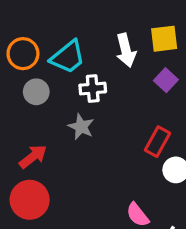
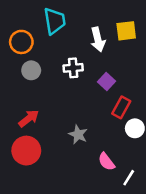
cyan trapezoid: (68, 57) -> (55, 21), moved, turned -60
purple square: (166, 80) -> (106, 81), moved
gray star: (81, 127) -> (78, 135), moved

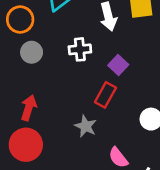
red rectangle: (121, 107) -> (105, 95), moved
red arrow: (29, 118) -> (29, 108), turned -35

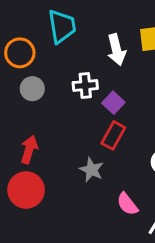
purple square: (118, 65) -> (113, 103), moved

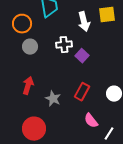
red rectangle: (113, 135) -> (82, 92), moved
gray star: (92, 170) -> (53, 99), moved
red circle: (26, 190) -> (34, 129), moved

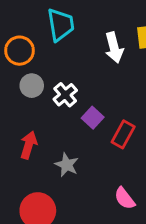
white cross: (64, 45) -> (65, 95), moved, turned -35
purple square: (82, 56) -> (93, 118), moved
red rectangle: (82, 92) -> (123, 134), moved

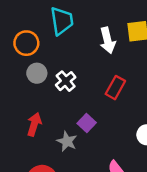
purple square: (93, 118) -> (87, 123), moved
red rectangle: (123, 134) -> (115, 88), moved

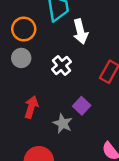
white arrow: (108, 40) -> (80, 32), moved
gray circle: (37, 73) -> (21, 58), moved

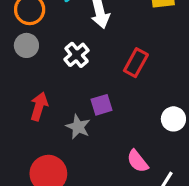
purple square: (82, 106) -> (102, 105), turned 30

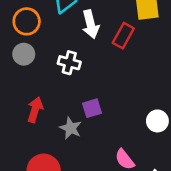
white cross: (77, 55) -> (69, 63), turned -35
red rectangle: (136, 63) -> (123, 36), moved

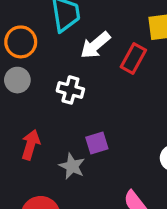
white arrow: (91, 24) -> (95, 45), turned 64

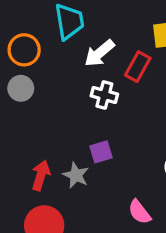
white cross: (70, 90) -> (104, 95), moved
red arrow: (31, 145) -> (41, 175), moved

